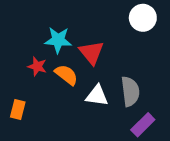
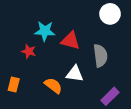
red triangle: (91, 53) -> (70, 41), turned -36
orange semicircle: (66, 75) -> (53, 86), moved
gray semicircle: (130, 91) -> (100, 56), moved

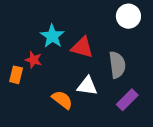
cyan star: (45, 31) -> (52, 36), turned 30
orange rectangle: (14, 85) -> (16, 75), moved
purple rectangle: (110, 96) -> (127, 100), moved

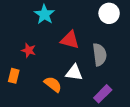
cyan star: (52, 36) -> (44, 14), moved
orange rectangle: (16, 75) -> (14, 76), moved
purple rectangle: (127, 100) -> (103, 94), moved

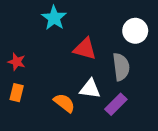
white circle: (109, 13) -> (135, 31), moved
red star: (29, 50) -> (17, 62), moved
purple rectangle: (103, 94) -> (116, 104), moved

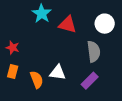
red triangle: (85, 49) -> (68, 25), moved
white triangle: (90, 89) -> (58, 73), moved
orange semicircle: (64, 103) -> (37, 80), moved, turned 30

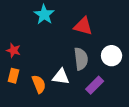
white circle: (105, 24) -> (112, 56), moved
red triangle: (68, 25) -> (83, 26), moved
gray semicircle: (94, 52) -> (81, 59), moved

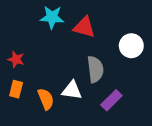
cyan star: (44, 15) -> (52, 17), turned -30
red triangle: (83, 26) -> (84, 27), moved
white circle: (112, 56) -> (131, 46), moved

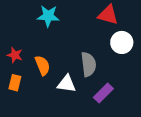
red triangle: (84, 27) -> (108, 15), moved
orange semicircle: (46, 99) -> (42, 65), moved

